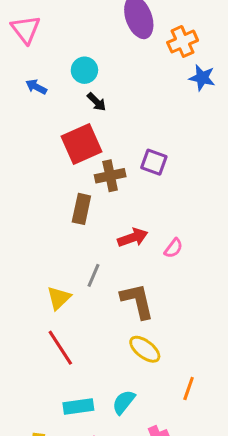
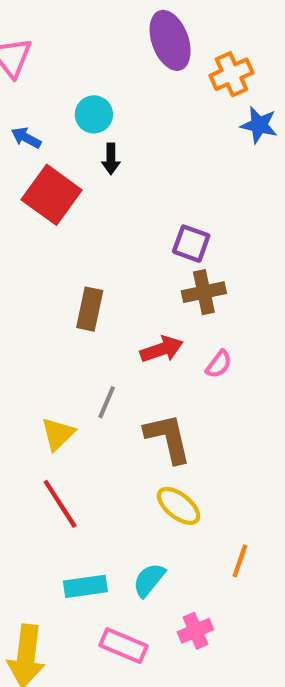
black arrow: (97, 102) -> (111, 159), turned 45
red square: (81, 144) -> (52, 195), moved, turned -30
brown cross: (110, 176) -> (204, 292), moved

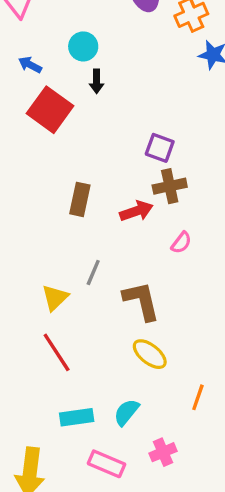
red arrow: (162, 349) -> (136, 211), moved

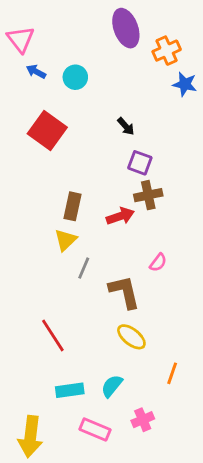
blue arrow: (30, 65) -> (36, 72), moved
black arrow: (97, 81) -> (126, 126), moved, turned -42
pink semicircle: (181, 243) -> (158, 262), moved
yellow triangle: (55, 298) -> (66, 240), moved

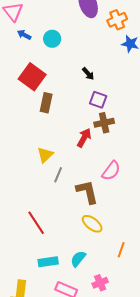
brown rectangle: (73, 206) -> (46, 103), moved
red arrow: (120, 216) -> (84, 138), turned -42
pink semicircle: (158, 262) -> (111, 171), size x1.5

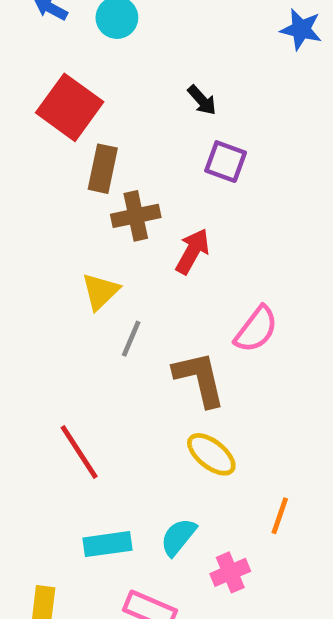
brown cross: (104, 123) -> (136, 216), moved
pink cross: (100, 283) -> (230, 572), moved

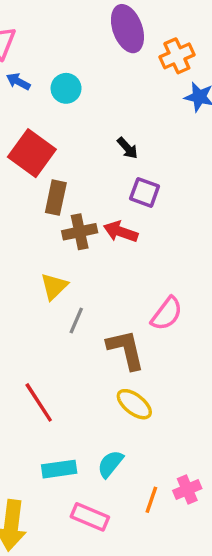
red arrow: (192, 251) -> (121, 232), moved, turned -100
orange line: (280, 516) -> (151, 500), moved
pink cross: (230, 572) -> (187, 490), moved

